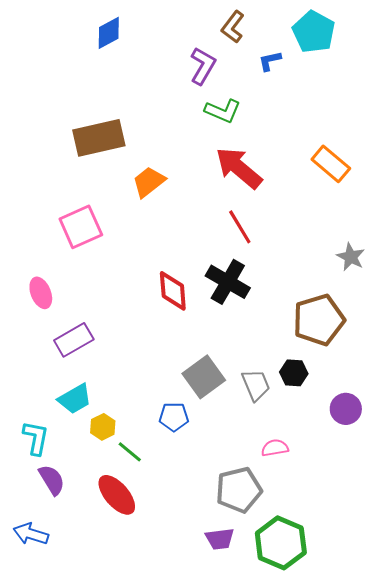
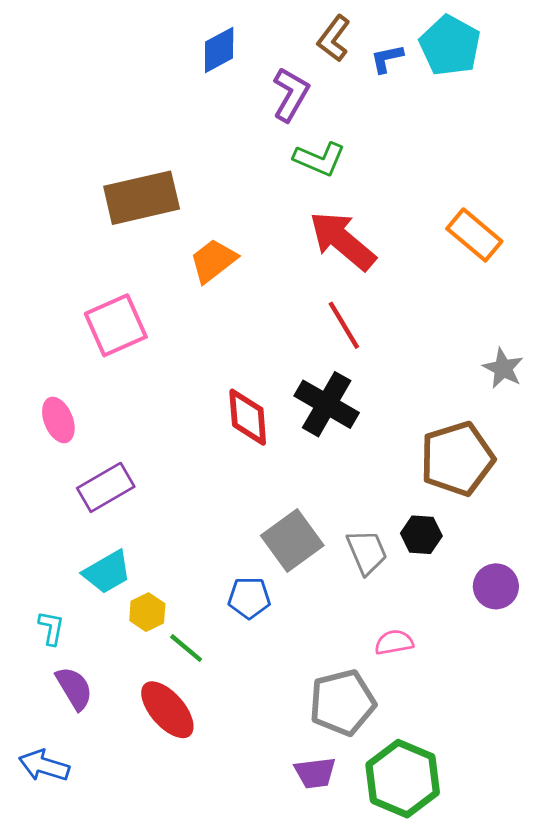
blue diamond: (109, 33) -> (219, 50), moved
blue L-shape: (270, 61) -> (387, 59), moved
cyan L-shape: (36, 438) -> (51, 628), size x0.7

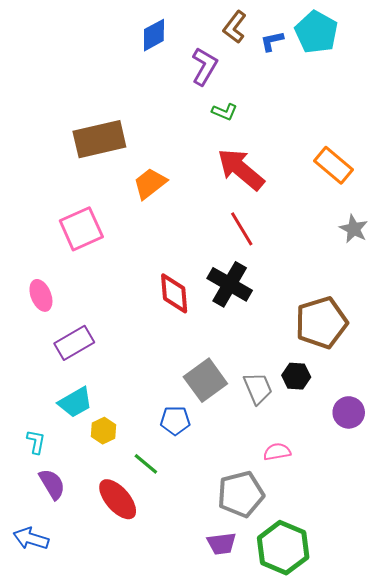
green L-shape: (319, 159) -> (225, 112), size x0.7
gray star: (503, 368) -> (354, 229), moved
green line: (186, 648) -> (146, 464), moved

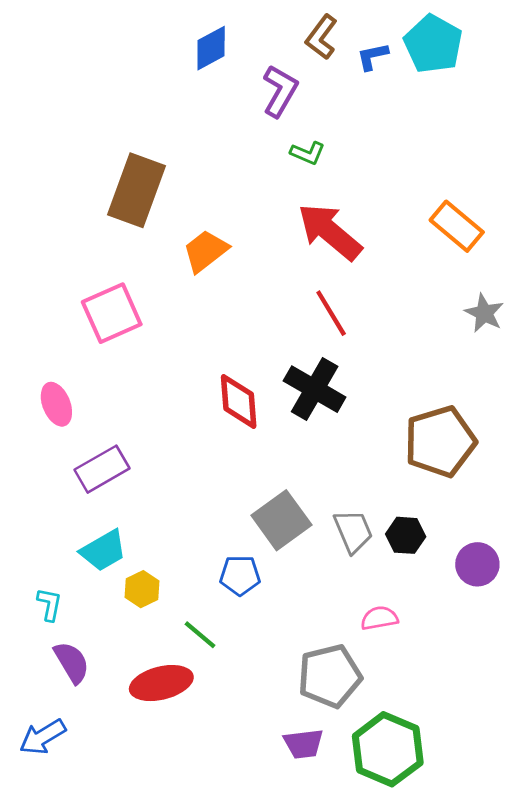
brown rectangle: (99, 139) -> (136, 190), turned -57
black hexagon: (296, 376) -> (406, 535), moved
red ellipse: (118, 499) -> (161, 683), turned -63
blue arrow: (31, 539) -> (43, 737), turned -48

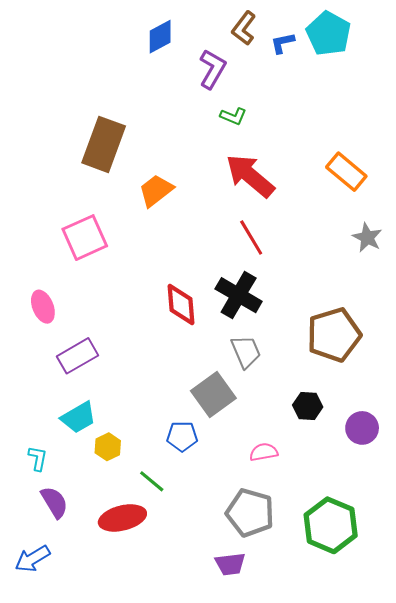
gray trapezoid: (353, 531) -> (246, 352), moved
pink semicircle: (379, 618) -> (264, 452), moved
gray pentagon: (330, 676) -> (250, 513), turned 30
green hexagon: (388, 749) -> (331, 525), moved

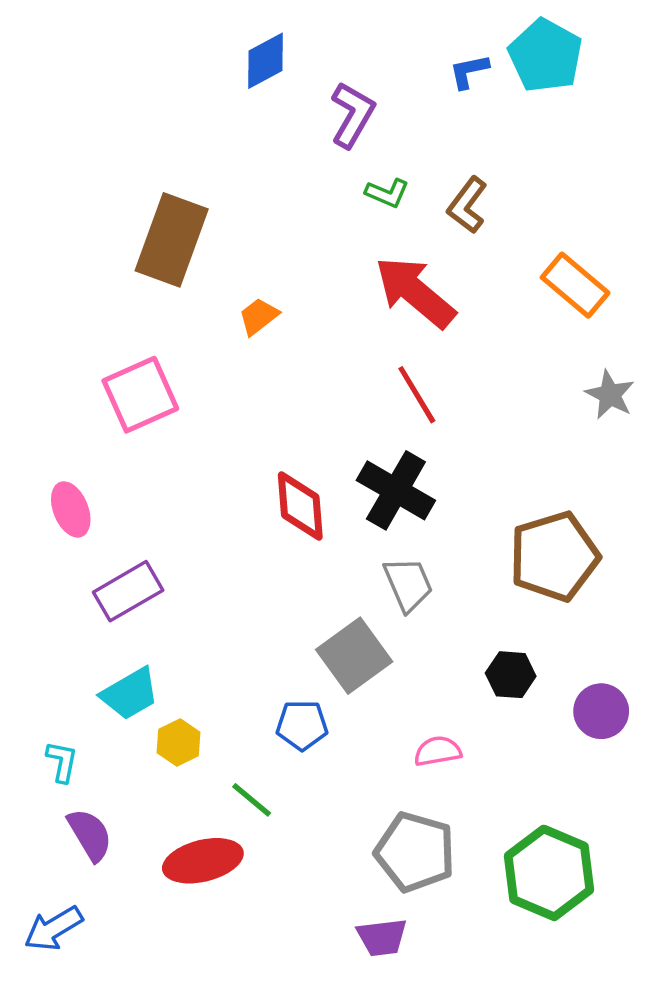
brown L-shape: (244, 28) -> (467, 205), moved
orange trapezoid: (156, 190) -> (259, 316), size x0.7

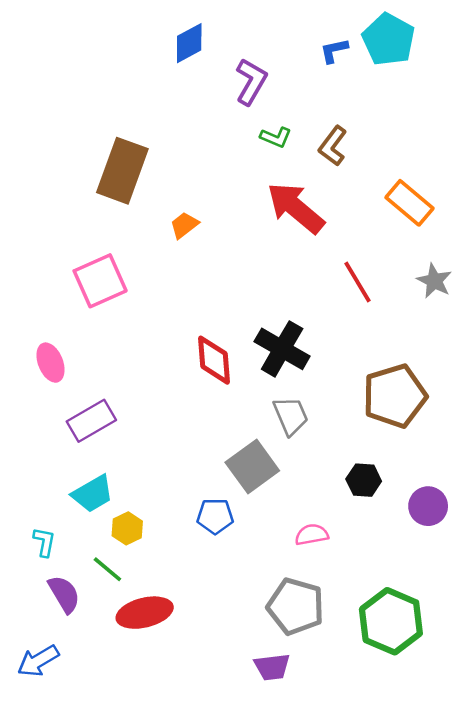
red line: (417, 395) -> (358, 282), moved
green line: (252, 800) -> (107, 569), moved

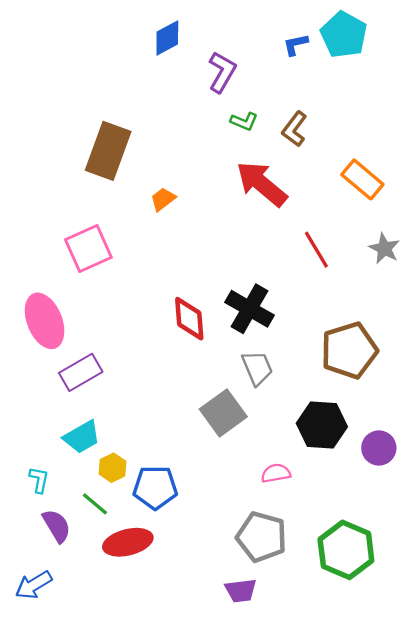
pink ellipse: (51, 363) -> (45, 321), size x1.6
black hexagon: (364, 480) -> (322, 425), size x1.6
blue pentagon: (215, 516) -> (155, 487), moved, size x1.4

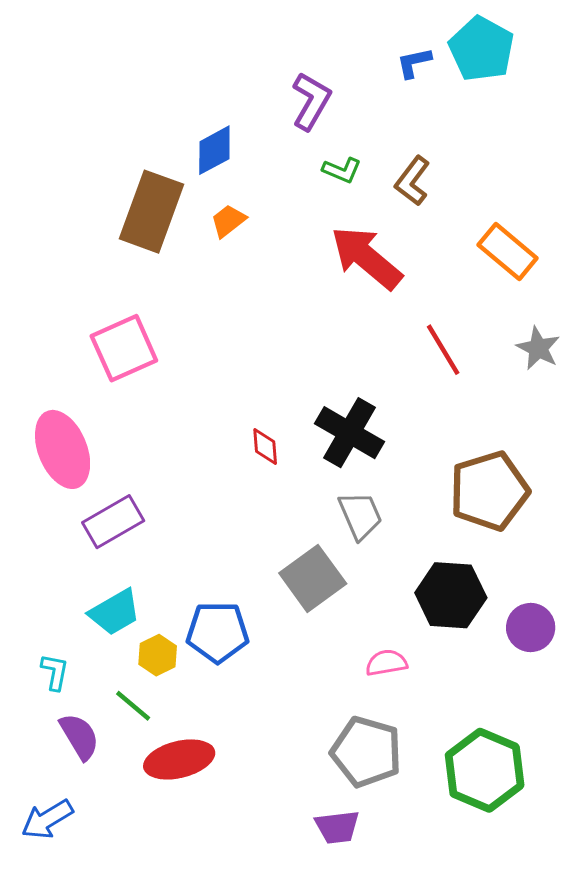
blue diamond: (167, 38) -> (214, 150), moved
orange trapezoid: (163, 199) -> (228, 221), moved
red diamond: (189, 319) -> (265, 446), size x0.6
blue pentagon: (155, 487) -> (218, 632), moved

